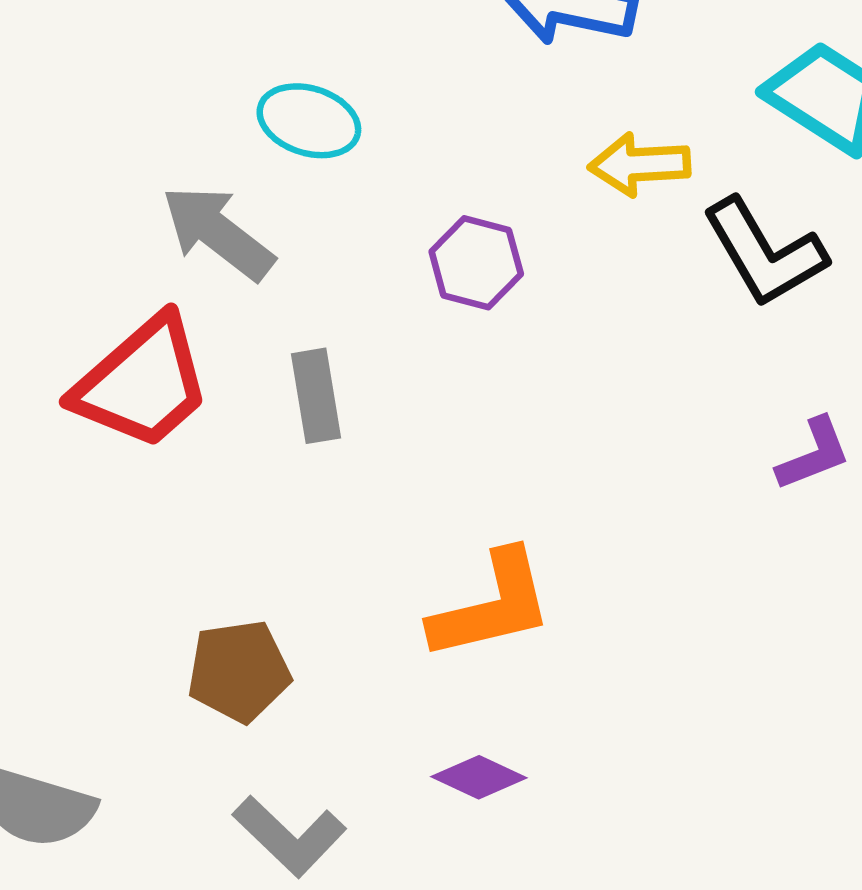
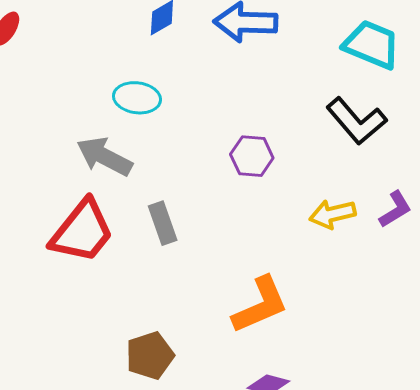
yellow arrow: (639, 165) -> (332, 214), moved
purple hexagon: (476, 263) -> (252, 156), moved

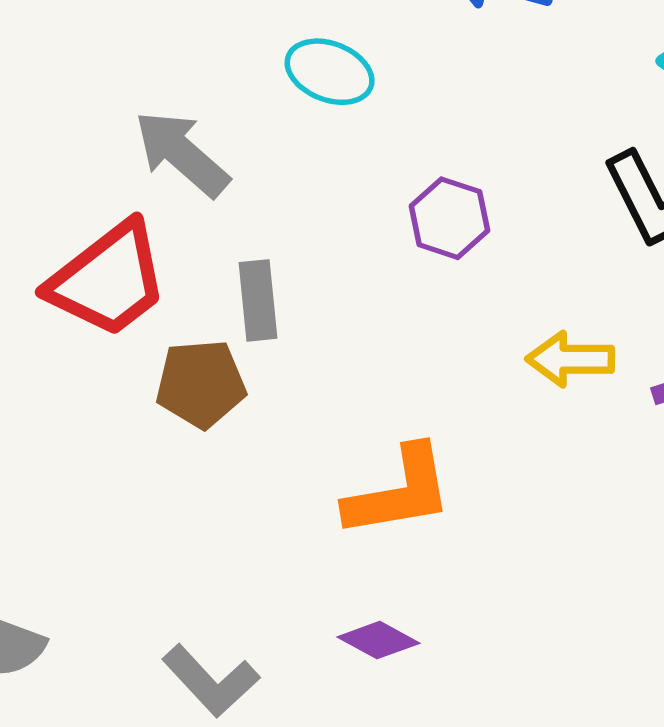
cyan ellipse: (137, 98) -> (330, 72), moved
brown pentagon: (150, 356) -> (201, 384), moved

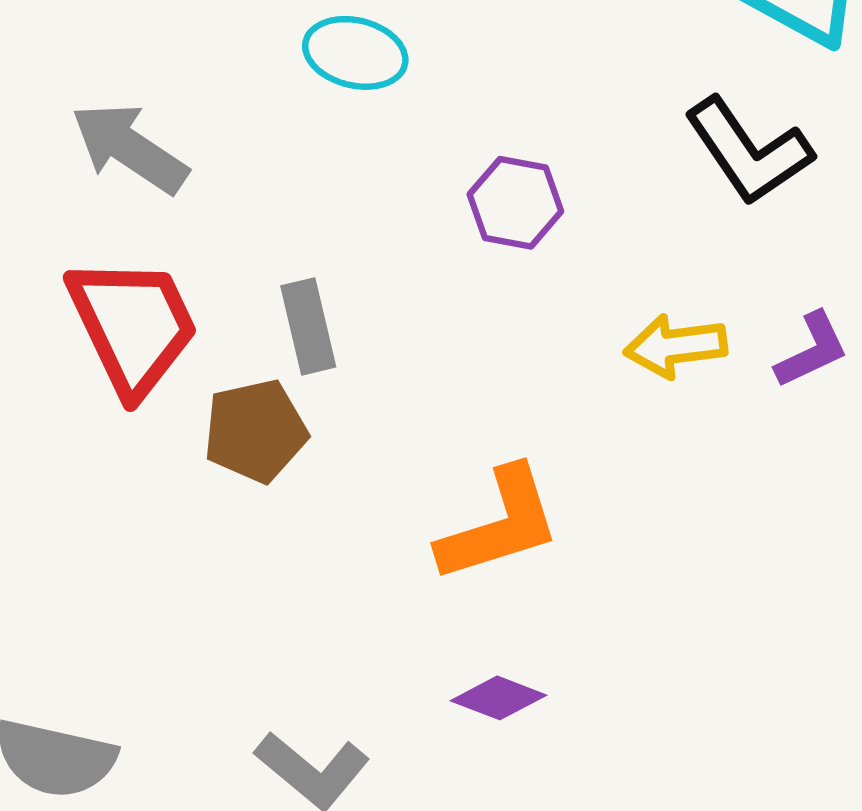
gray arrow: (182, 154) -> (130, 148), moved
red trapezoid: (108, 280) -> (133, 326), turned -70

